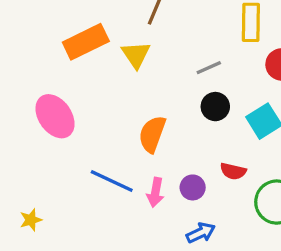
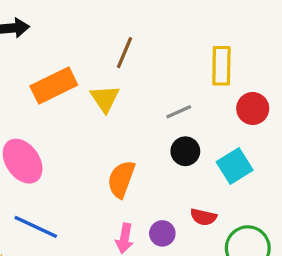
blue line: (112, 181) -> (36, 227), moved

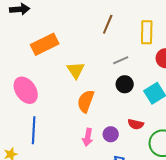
brown line: (124, 53) -> (108, 24), moved
yellow triangle: (105, 99) -> (76, 70), moved
blue line: (36, 227) -> (34, 130), turned 68

